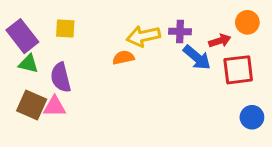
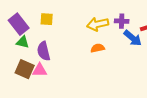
orange semicircle: (123, 58) -> (98, 48), moved

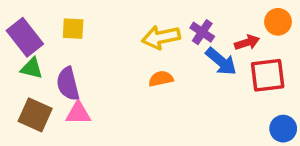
purple cross: (122, 21) -> (202, 32), turned 32
pink triangle: (40, 70) -> (78, 113), moved

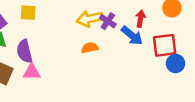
purple cross: (202, 32) -> (108, 21), moved
red arrow: (247, 42) -> (140, 19), moved, turned -63
blue circle: (283, 129) -> (176, 63), moved

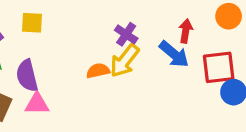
yellow arrow: (90, 19) -> (124, 61), moved, turned -40
purple cross: (108, 21) -> (126, 34), moved
orange semicircle: (90, 48) -> (98, 71), moved

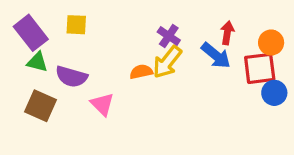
orange circle: (229, 16) -> (271, 43), moved
purple semicircle: (27, 76) -> (71, 77), turned -60
pink triangle: (37, 104) -> (102, 104), moved, turned 45

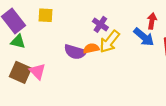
purple cross: (169, 36) -> (100, 24), moved
purple semicircle: (71, 77) -> (75, 52), moved
pink triangle: (102, 104) -> (37, 71), moved

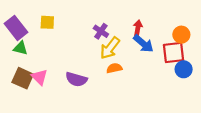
red arrow: (152, 21) -> (138, 28), moved
orange semicircle: (91, 48) -> (114, 68), moved
purple semicircle: (75, 52) -> (76, 79), moved

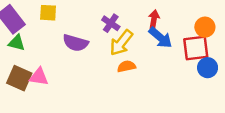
pink triangle: (39, 77) -> (39, 77), turned -36
purple semicircle: (76, 79) -> (75, 43), moved

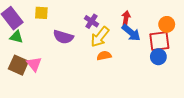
blue circle: (208, 68) -> (158, 57), moved
pink triangle: (39, 77) -> (34, 64), turned 42

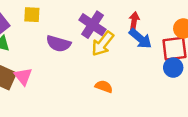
purple cross: (91, 21) -> (92, 25), size x1.5
orange semicircle: (104, 56) -> (104, 86), moved, turned 32

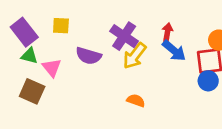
pink triangle: (23, 76) -> (52, 68), moved

